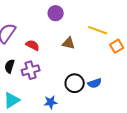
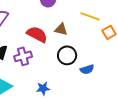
red semicircle: (33, 45) -> (37, 34), moved, size x1.5
black circle: (75, 83) -> (67, 55), moved

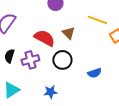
brown triangle: (61, 29) -> (68, 33), turned 32
black circle: (67, 55) -> (62, 60), moved

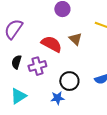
black circle: (62, 60) -> (69, 81), moved

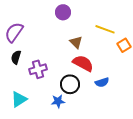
red semicircle: (51, 44) -> (83, 63), moved
black semicircle: (16, 62) -> (16, 57), moved

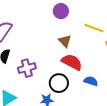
purple circle: (63, 12) -> (61, 11), moved
blue semicircle: (102, 82) -> (91, 81), turned -144

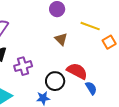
red semicircle: (72, 62) -> (77, 71), moved
blue semicircle: (91, 81) -> (91, 88), moved, turned 40

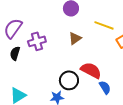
brown triangle: (61, 39) -> (75, 38), turned 40
purple cross: (23, 66) -> (37, 41), moved

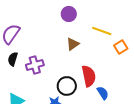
purple cross: (37, 41) -> (35, 65), moved
red semicircle: (91, 70) -> (89, 76), turned 50

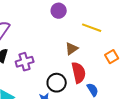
brown triangle: (73, 44) -> (72, 49), moved
orange square: (121, 47) -> (112, 57), moved

